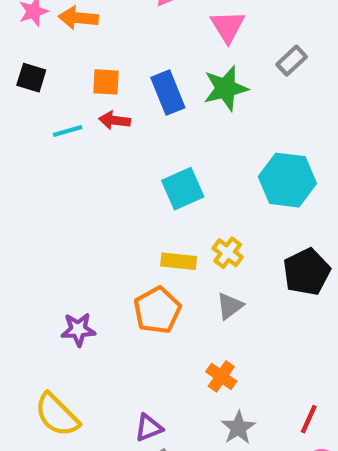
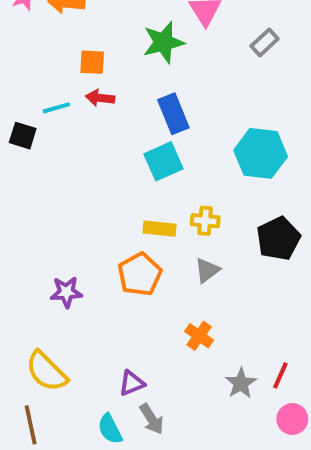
black square: (31, 78) -> (23, 136), moved
green star: (226, 88) -> (163, 42), moved
blue rectangle: (168, 93) -> (173, 114), moved
yellow cross: (228, 253) -> (205, 221), turned -32
gray star: (238, 428) -> (241, 383), moved

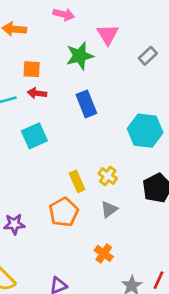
cyan square: (163, 161) -> (34, 136), moved
yellow cross: (205, 221) -> (108, 176), turned 30
yellow rectangle: (160, 229) -> (77, 181), turned 60

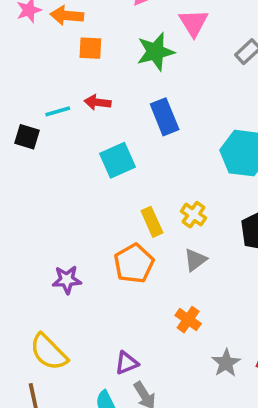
orange square: (32, 69) -> (90, 48), moved
cyan square: (34, 136) -> (118, 160), moved

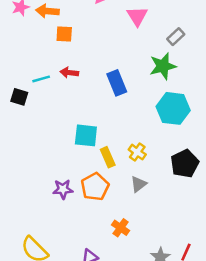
green star: (156, 52) -> (163, 66), moved
cyan square: (118, 160) -> (86, 135), moved, turned 30
purple star: (67, 280) -> (63, 189), moved
orange cross: (188, 320) -> (121, 228), moved

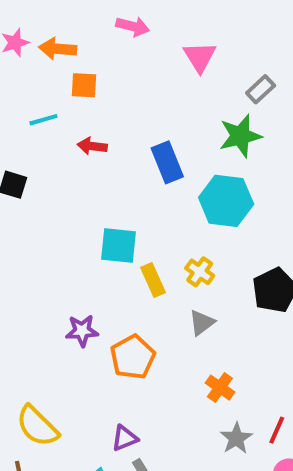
cyan line: (41, 79) -> (43, 120), moved
cyan hexagon: (173, 108) -> (226, 201), moved
orange pentagon: (95, 187) -> (133, 357), moved
orange cross: (121, 228) -> (220, 388), moved

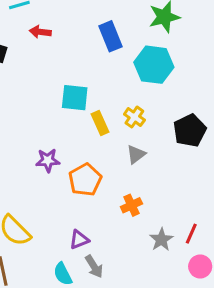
red arrow: (92, 146) -> (40, 32), moved
orange cross: (220, 388) -> (131, 205), moved, turned 30

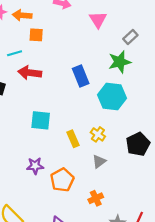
red arrow: (40, 32) -> (30, 73), size x1.5
cyan square: (75, 98) -> (41, 120), moved

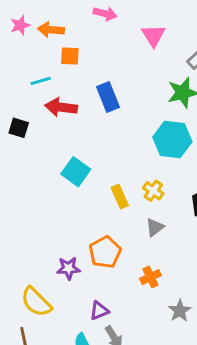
blue rectangle: (81, 76) -> (108, 97), moved
cyan square: (41, 120) -> (76, 172), turned 30
purple star: (35, 166) -> (68, 268), moved

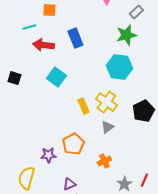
black square: (19, 128) -> (14, 78), moved
cyan square: (76, 172) -> (56, 77), moved
yellow cross: (153, 191) -> (106, 102), size x1.5
yellow semicircle: (36, 302) -> (26, 178), turned 60

